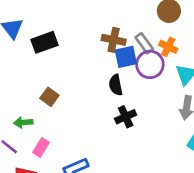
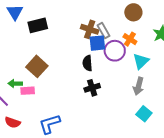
gray rectangle: (144, 43) -> (104, 31), moved
brown square: (49, 97) -> (37, 66), size x1.5
pink rectangle: (41, 147) -> (28, 91), moved, turned 48

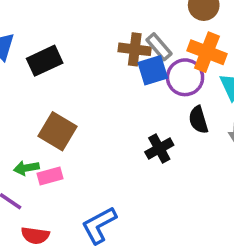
orange cross: (130, 39) -> (207, 52), size x1.5
black semicircle: (87, 63) -> (198, 120), moved

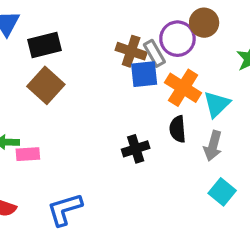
orange cross: (207, 52) -> (183, 88), moved
purple circle: (185, 77) -> (177, 39), moved
brown square: (57, 131) -> (46, 85), moved

